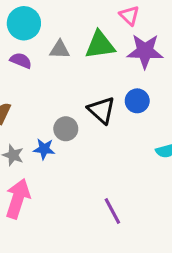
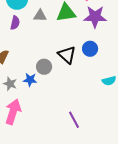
purple semicircle: (21, 61) -> (15, 23), turned 80

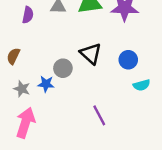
blue circle: (90, 49) -> (128, 60), moved
purple line: (74, 120) -> (99, 115), moved

